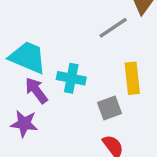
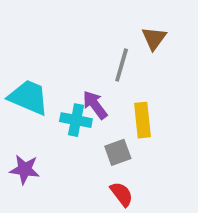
gray line: (113, 28) -> (122, 65), turned -40
purple arrow: (36, 91) -> (95, 105), moved

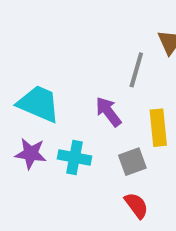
cyan cross: (76, 120) -> (74, 158), moved
purple star: (25, 169) -> (31, 154), moved

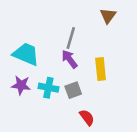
gray line: (136, 70) -> (71, 38), moved
gray square: (132, 162) -> (73, 90), moved

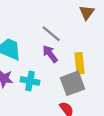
gray line: (71, 38) -> (51, 34), turned -66
gray square: (73, 90) -> (72, 83), moved, size x1.5

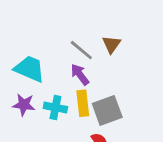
brown triangle: (87, 13) -> (111, 44), moved
yellow rectangle: (80, 63) -> (83, 103), moved

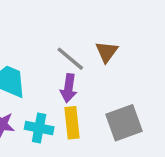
purple arrow: (80, 75) -> (69, 88), turned -135
gray square: (107, 110) -> (124, 123), moved

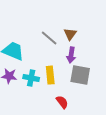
purple arrow: (69, 88) -> (71, 55), moved
gray square: (124, 123) -> (80, 75), turned 30

